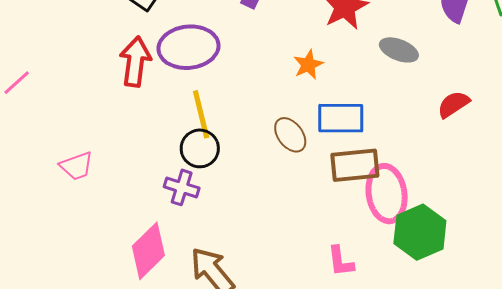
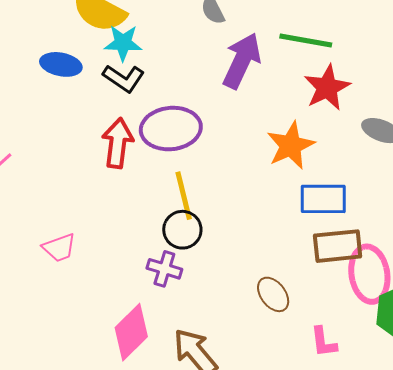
orange star: (308, 65) -> (291, 145), size x1.6
brown ellipse: (290, 135) -> (273, 294), moved

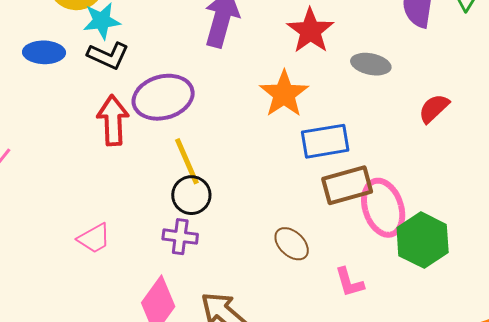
pink trapezoid: (59, 248) -> (94, 238), moved

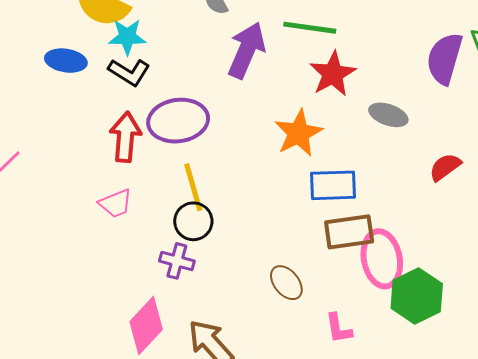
pink trapezoid: (94, 238) -> (116, 203), moved

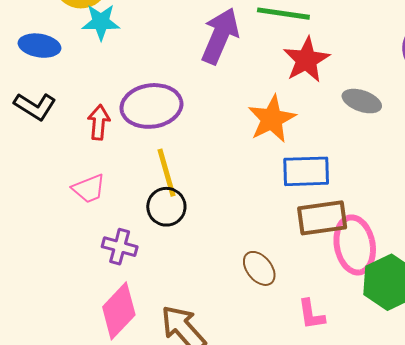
black L-shape: (129, 72) -> (35, 106), moved
red arrow: (125, 137) -> (99, 122), size x0.7
purple cross: (177, 261) -> (120, 247), moved

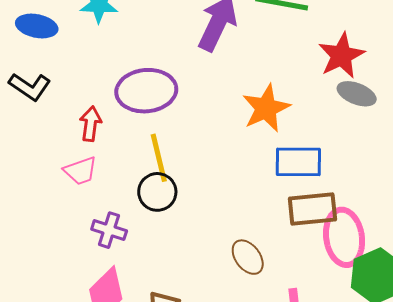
red star: (306, 60) -> (341, 56), moved
red arrow: (99, 122) -> (91, 124), moved

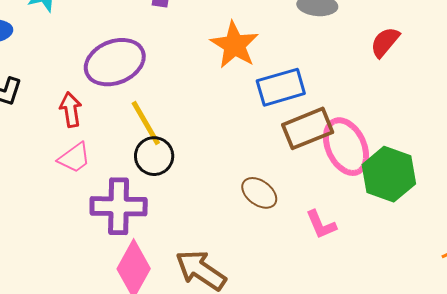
purple cross: (109, 230) -> (119, 206), size x1.6

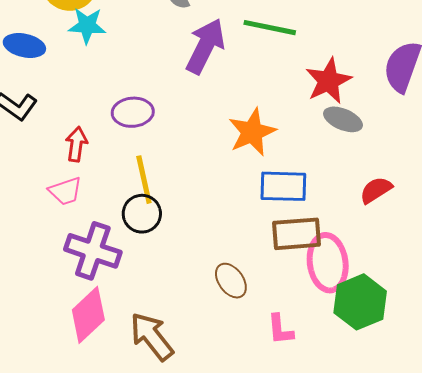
red semicircle: (385, 42) -> (376, 190), moved
purple ellipse: (115, 62) -> (133, 112), size x0.7

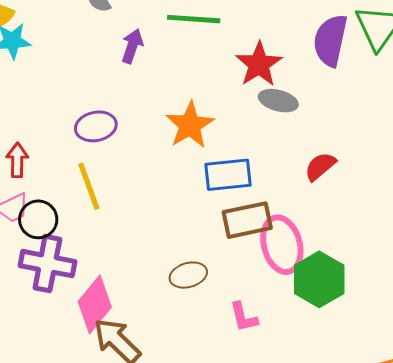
purple arrow: (205, 46) -> (132, 46), size x0.6
purple ellipse: (133, 112) -> (96, 126), moved
black circle: (142, 214) -> (38, 219), moved
brown ellipse: (231, 281) -> (188, 275), turned -63
pink diamond: (88, 315) -> (95, 304), moved

